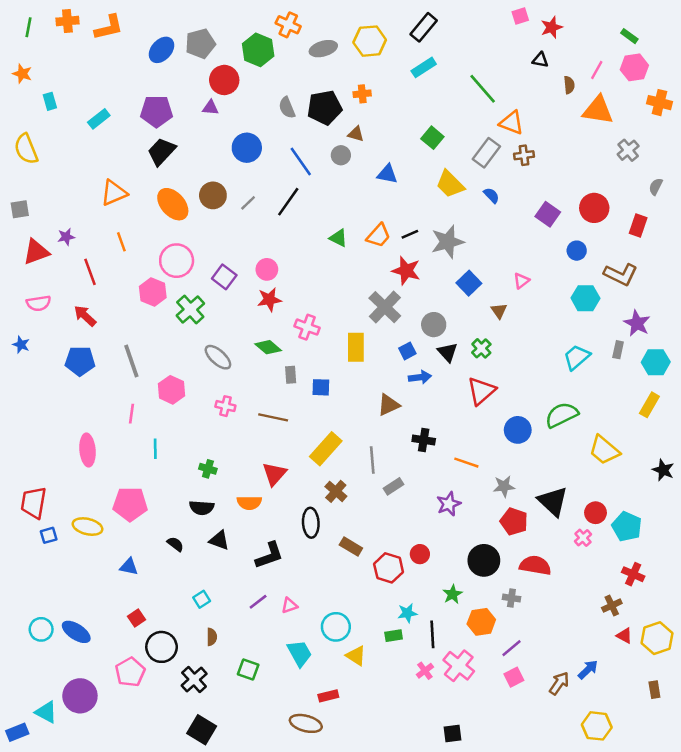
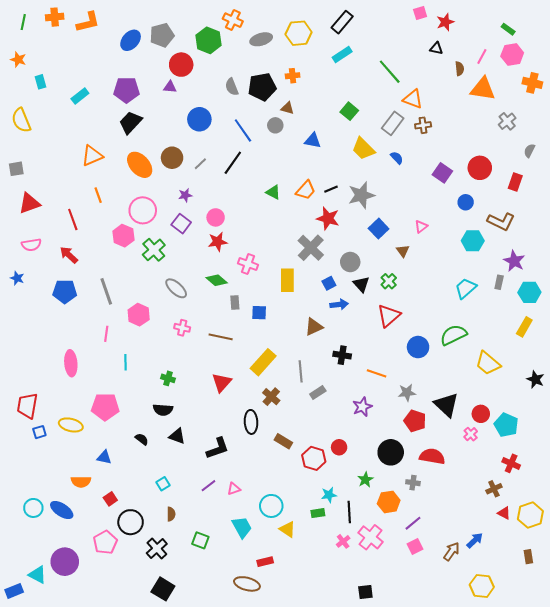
purple star: (66, 237) -> (185, 195), moved
orange semicircle: (249, 503) -> (81, 482), moved

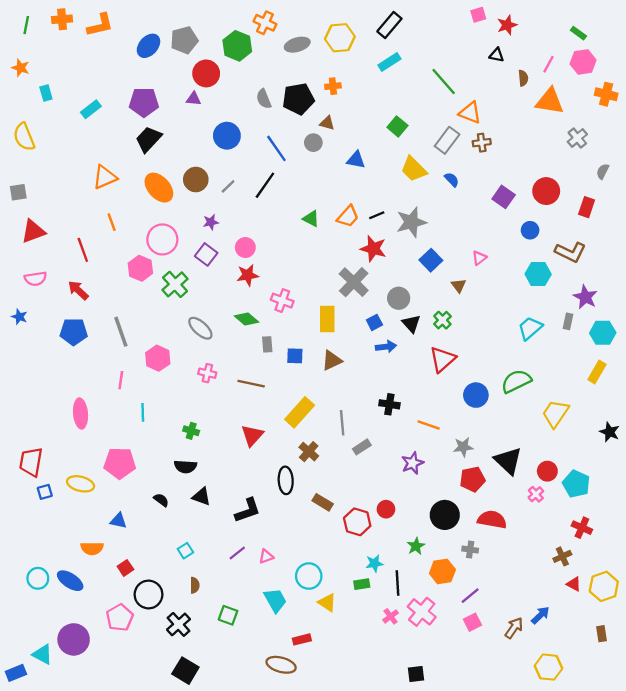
brown triangle: (314, 327) -> (332, 360), moved
yellow trapezoid: (488, 363) -> (555, 414), turned 84
red pentagon: (415, 421) -> (472, 479), turned -30

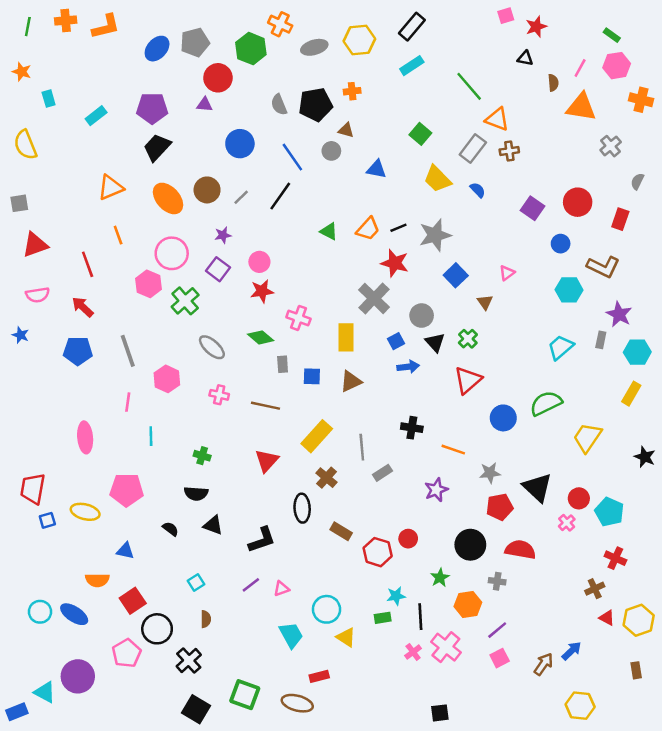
red square: (125, 568) -> (133, 601), size x1.5
green square: (228, 615) -> (245, 695), moved, size x1.4

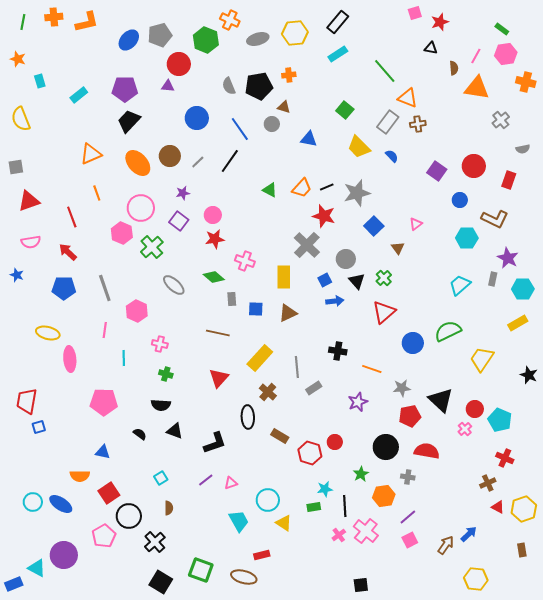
gray semicircle: (637, 181) -> (523, 149), turned -128
yellow rectangle: (631, 394) -> (518, 323), turned 30
pink cross: (219, 395) -> (160, 344), moved
yellow ellipse: (85, 512) -> (48, 333), moved

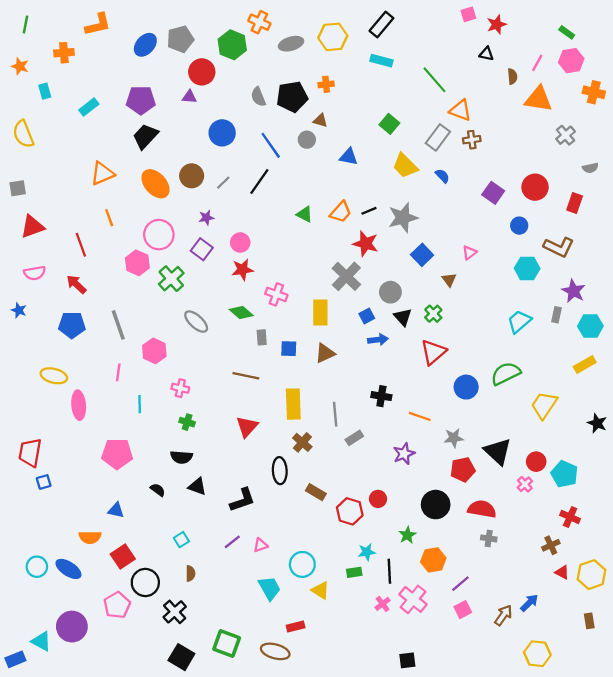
orange cross: (54, 17) -> (64, 53), moved
cyan rectangle: (338, 54) -> (381, 61), turned 48
yellow rectangle: (260, 358) -> (293, 404), turned -44
gray cross: (408, 477) -> (489, 538), moved

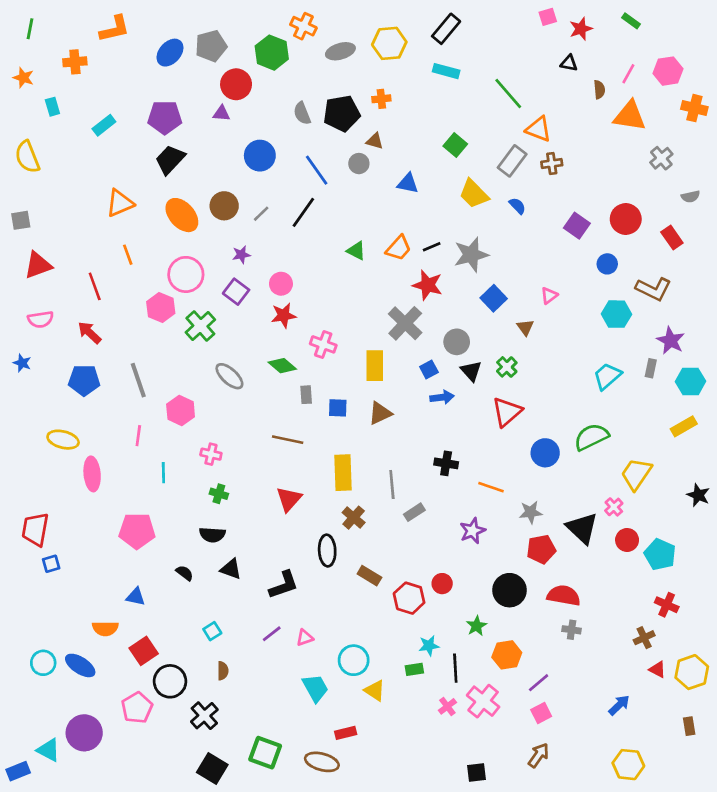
green rectangle: (567, 32) -> (631, 21), moved
red rectangle: (575, 203) -> (672, 237), turned -54
pink cross: (525, 484) -> (614, 507), moved
brown arrow: (503, 615) -> (539, 755), moved

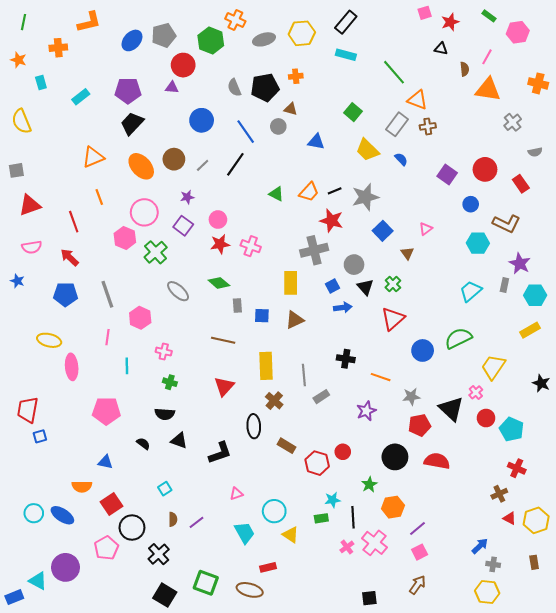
pink hexagon: (668, 71) -> (518, 32), moved
gray cross: (405, 323) -> (314, 250), turned 32
pink cross: (323, 344) -> (251, 246), moved
gray cross: (572, 630) -> (493, 564), moved
purple line: (272, 634) -> (196, 522), moved

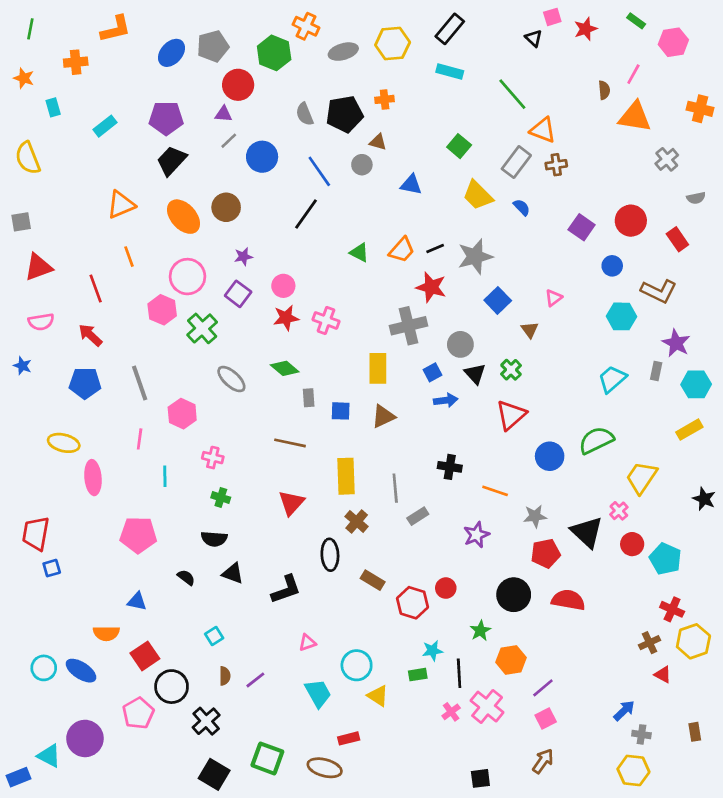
black triangle: (441, 49) -> (534, 38), moved, turned 32
gray line: (203, 165) -> (229, 141), moved
yellow hexagon: (536, 520) -> (693, 641), moved

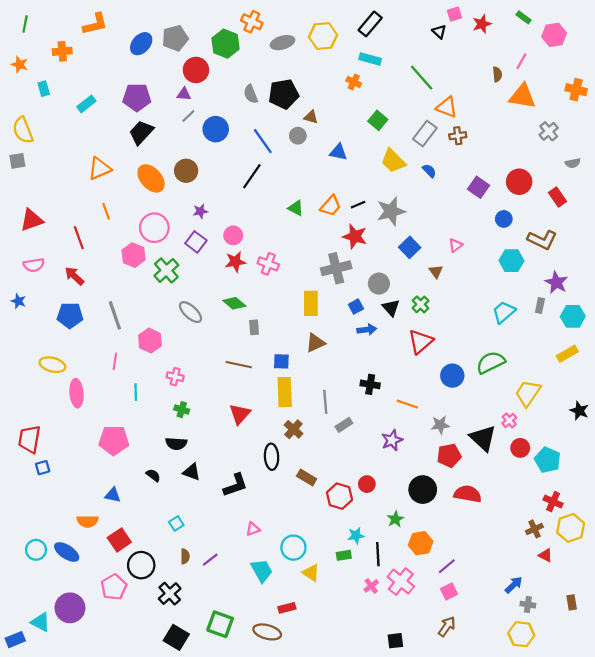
orange cross: (385, 99) -> (354, 82), moved, turned 32
gray square: (21, 222) -> (17, 161), moved
blue square: (341, 411) -> (281, 361), moved

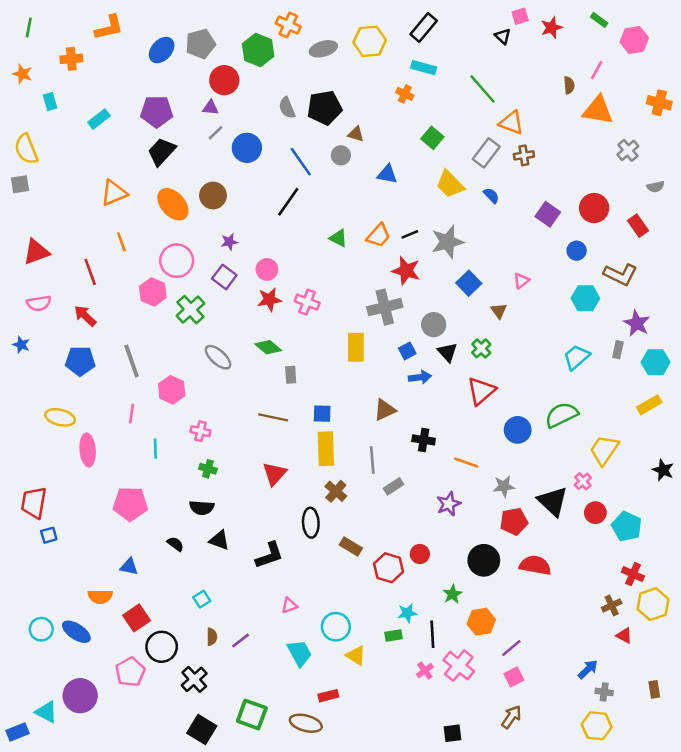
brown triangle: (315, 343) -> (385, 410), moved

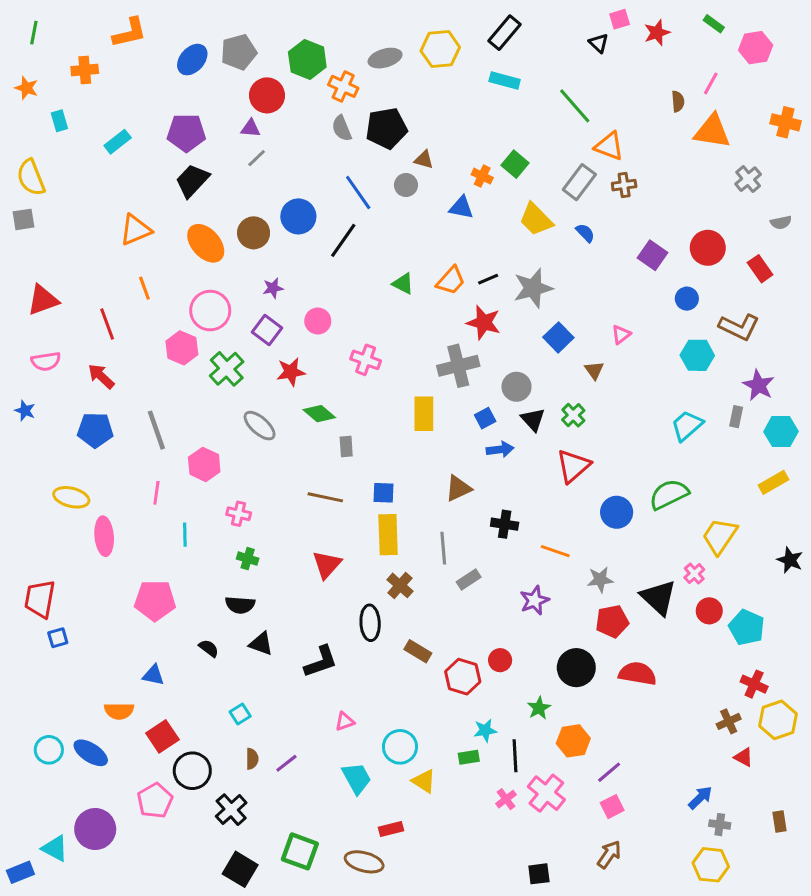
orange cross: (288, 25) -> (343, 86), moved
orange cross: (405, 94) -> (482, 176), moved
blue circle: (247, 148) -> (298, 216), moved
red star: (269, 300) -> (291, 372), moved

